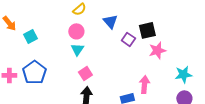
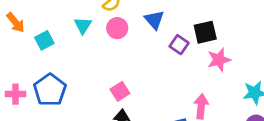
pink circle: (76, 31) -> (117, 28), moved
cyan triangle: (77, 49) -> (83, 25), moved

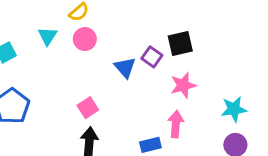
blue triangle: (154, 20) -> (125, 67), moved
pink star: (219, 60) -> (183, 85), moved

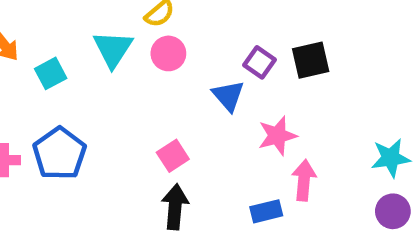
cyan triangle: (48, 36) -> (113, 49), size x1.4
purple square: (152, 57) -> (260, 62), moved
pink star: (183, 85) -> (277, 136), moved

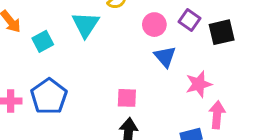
pink circle: (168, 53) -> (154, 25), moved
purple square: (260, 62) -> (190, 20), moved
pink square: (173, 156) -> (127, 98), turned 35

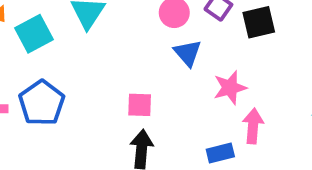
cyan square: (43, 41) -> (34, 34), size x1.4

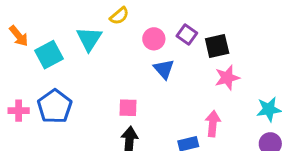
pink star: (230, 88) -> (227, 78), moved

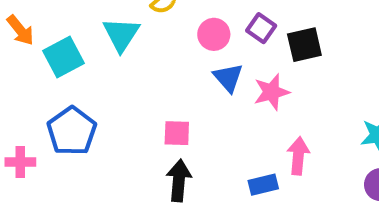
pink star: (227, 78) -> (271, 92), moved
pink cross: (19, 111) -> (20, 162), moved

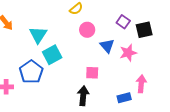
cyan triangle: (121, 34) -> (38, 35), moved
pink circle: (214, 34) -> (87, 30), moved
cyan square: (64, 57) -> (52, 55), moved
pink square: (177, 133) -> (92, 73), moved

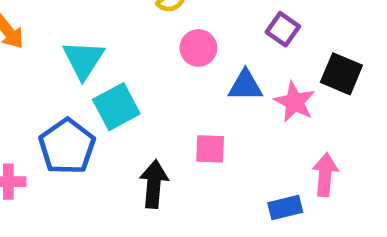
black square: (144, 30) -> (341, 74), moved, turned 36
blue triangle: (107, 46) -> (245, 85), turned -49
pink star: (128, 53) -> (295, 102), turned -30
black arrow: (83, 96) -> (154, 184), moved

